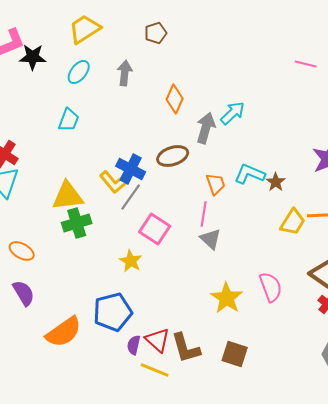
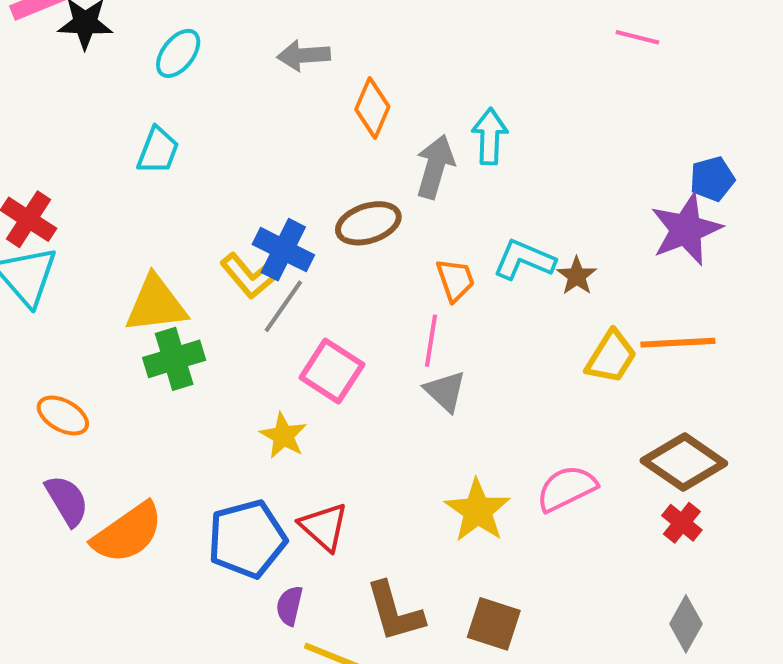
gray arrow: (125, 73) -> (304, 55), moved, turned -100
cyan arrow: (233, 113) -> (490, 136), turned -44
pink semicircle: (271, 287) -> (567, 488), turned -96
orange semicircle: (64, 332) -> (128, 533), moved
red triangle: (158, 340) -> (324, 527), moved

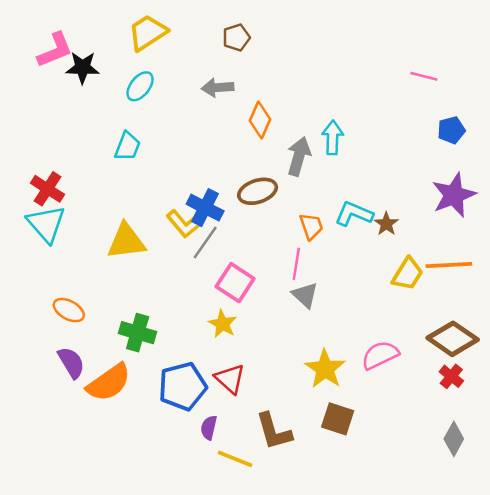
blue pentagon: (712, 179) -> (451, 130), moved
green cross: (174, 359) -> (138, 333), moved, turned 33
yellow star: (283, 436) -> (223, 324), moved
brown square: (494, 624) -> (338, 419), moved

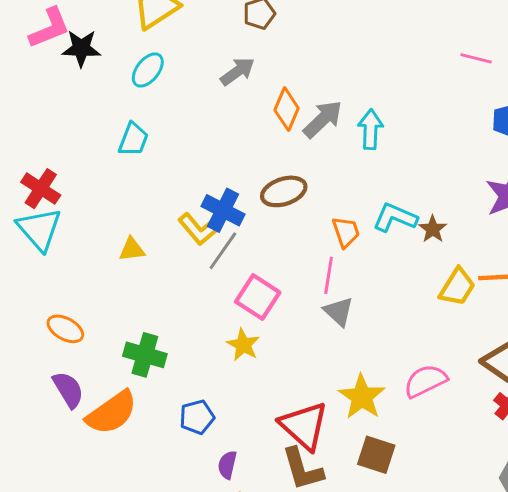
gray arrow: (218, 88) -> (237, 71), turned 148
gray arrow: (299, 156) -> (323, 119), moved, turned 30
yellow triangle: (126, 241) -> (132, 249), size x0.6
red triangle: (230, 379) -> (304, 426), moved, size x1.4
blue pentagon: (183, 386) -> (197, 417), size x0.6

